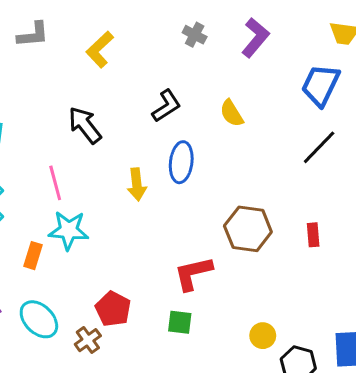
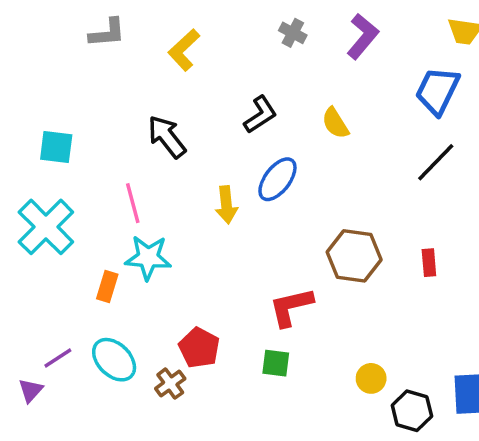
blue ellipse: (181, 162) -> (277, 179), turned 30

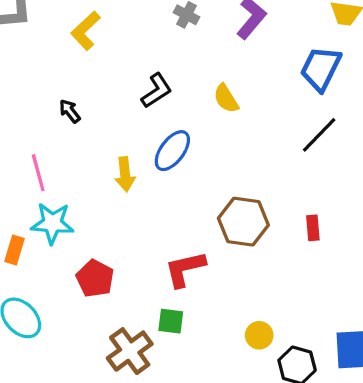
black arrow: (167, 137) -> (70, 111), size x0.6
red pentagon: (199, 348) -> (95, 278), moved
brown cross: (170, 384) -> (130, 351), moved, size x1.6

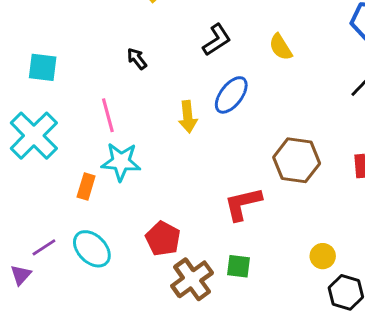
red pentagon: (95, 278) -> (163, 239), moved
green square: (171, 321) -> (239, 266), moved
yellow circle: (259, 335) -> (323, 256), moved

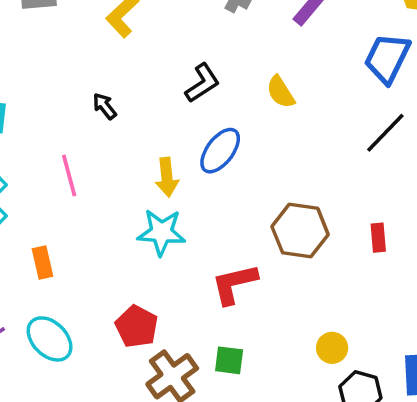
cyan star: (121, 162) -> (161, 232), moved
orange rectangle: (86, 186) -> (42, 263), turned -30

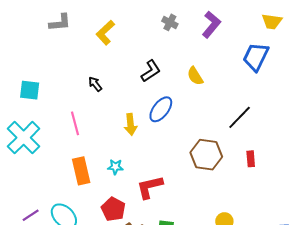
black line: (385, 133) -> (240, 117), moved
cyan star: (161, 232) -> (115, 167), moved, size x0.6
orange rectangle: (42, 263) -> (81, 171), moved, size x1.5
red L-shape: (234, 284) -> (150, 187), moved

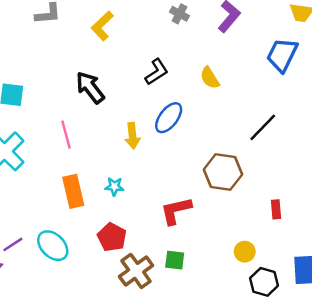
black arrow: (95, 84) -> (90, 87), size x1.8
red rectangle: (251, 159) -> (276, 209), moved
red L-shape: (150, 187) -> (176, 211), moved

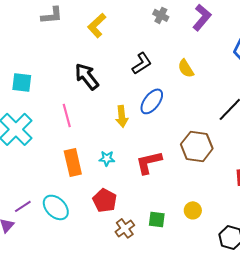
red L-shape: (176, 211) -> (149, 162), moved
yellow circle: (245, 252) -> (193, 210), moved
brown cross: (136, 271) -> (125, 228), size x0.7

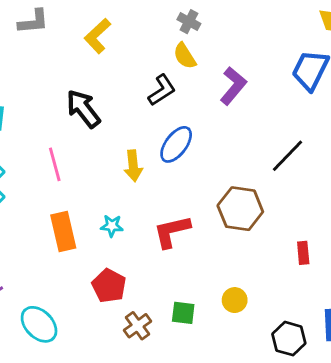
purple L-shape: (202, 17) -> (233, 86), moved
yellow semicircle: (186, 68) -> (185, 56), moved
cyan ellipse: (56, 207) -> (39, 324), moved

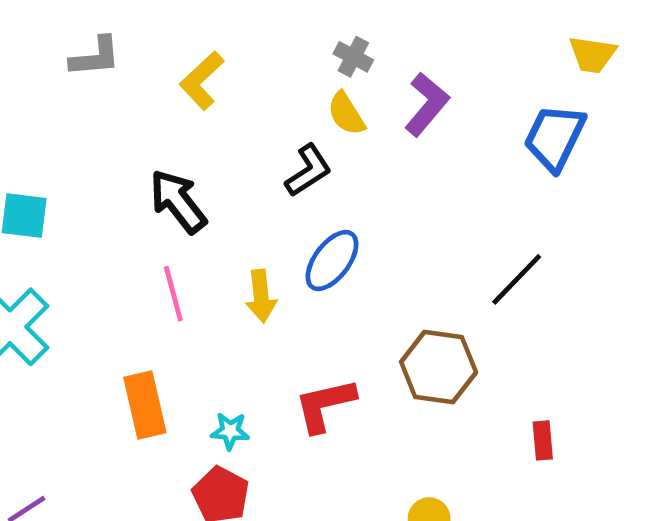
purple L-shape: (233, 86) -> (427, 104), moved
pink line: (55, 164) -> (173, 294), moved
cyan star: (112, 226) -> (230, 431), moved

